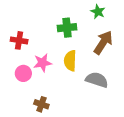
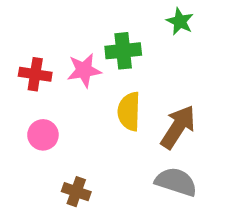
brown arrow: (103, 43) -> (178, 127), moved
pink star: (43, 63) -> (84, 70), moved
gray semicircle: (97, 80) -> (176, 182), moved

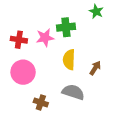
brown arrow: (178, 127) -> (95, 68), size x0.6
pink circle: (43, 135) -> (23, 72), size x1.5
gray semicircle: (176, 182) -> (73, 92), moved

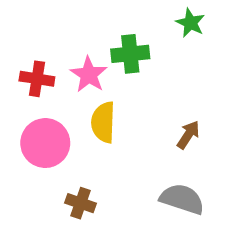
pink star: (45, 38) -> (89, 75), turned -30
yellow semicircle: (69, 60) -> (103, 122), moved
gray semicircle: (73, 92) -> (182, 199), moved

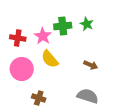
green star: (190, 23) -> (87, 24), moved
yellow semicircle: (103, 122) -> (50, 59), turned -42
brown arrow: (188, 135) -> (91, 65), turned 80

